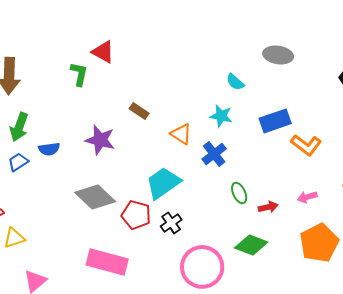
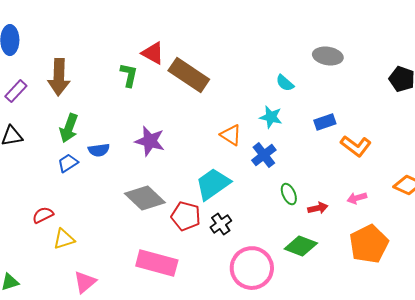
brown rectangle: (139, 111) -> (189, 75), moved, size x2.0
blue rectangle: (275, 121) -> (325, 122), size x0.7

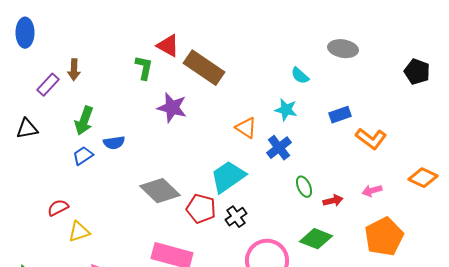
brown arrow: (59, 77) -> (74, 70), size x0.6
purple rectangle: (16, 91) -> (48, 85), moved
purple star: (150, 141) -> (172, 108), moved

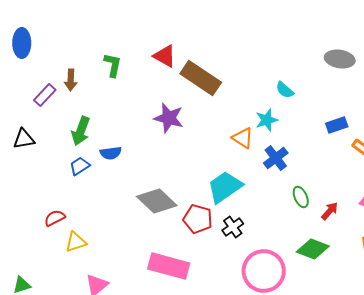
green L-shape: (144, 68) -> (113, 65), moved
cyan semicircle: (300, 76) -> (285, 90), moved
cyan star: (286, 110) -> (267, 120), moved, turned -30
red arrow: (333, 201) -> (330, 211), turned -36

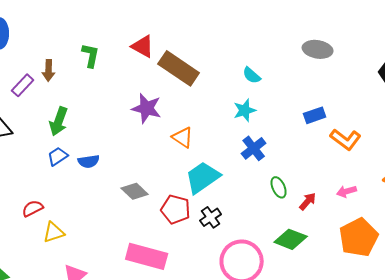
cyan semicircle: (285, 90) -> (252, 75), moved
orange triangle: (243, 138) -> (183, 137), moved
blue semicircle: (111, 153) -> (89, 161), moved
gray diamond: (157, 201) -> (135, 191), size x0.7

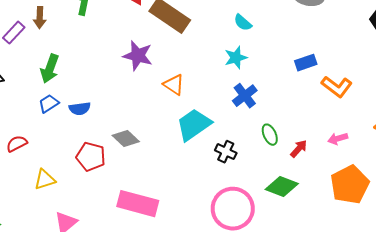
red semicircle: (33, 208) -> (17, 144), moved
red pentagon: (176, 209) -> (91, 157), moved
black cross: (211, 217) -> (226, 152), moved, turned -30

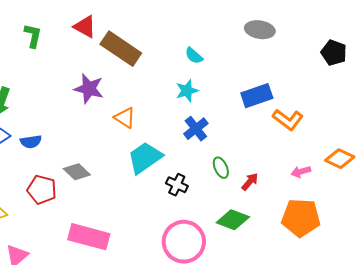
blue rectangle: (306, 63) -> (257, 96), size x1.4
pink arrow: (338, 139) -> (301, 172), moved
orange pentagon: (350, 185) -> (301, 218), turned 30

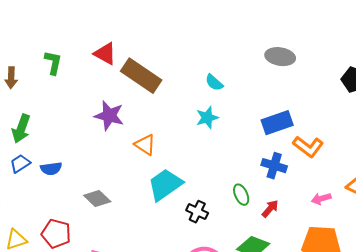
blue cross: (196, 129) -> (274, 166), moved, turned -35
red pentagon: (42, 190) -> (56, 234), moved

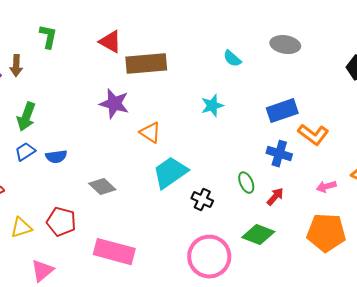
green L-shape: (53, 63) -> (48, 37), moved
brown rectangle: (141, 76) -> (146, 64), turned -39
cyan semicircle: (214, 83) -> (232, 59), moved

